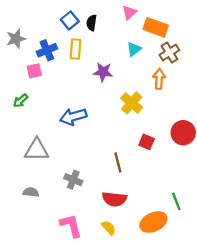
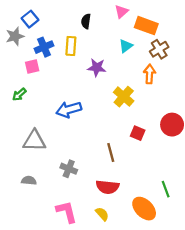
blue square: (70, 20) -> (30, 19), moved
orange ellipse: (153, 222) -> (144, 209), turned 70

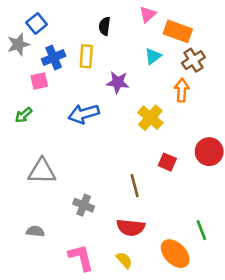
blue arrow: (69, 110) -> (84, 114), moved
gray semicircle: (29, 181) -> (35, 231), moved

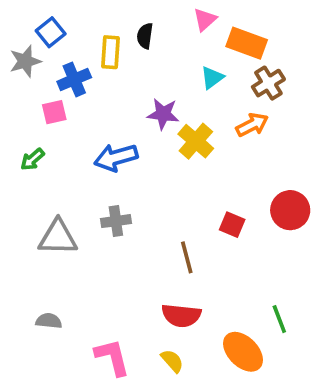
yellow rectangle: (86, 56) -> (110, 52), moved
orange arrow: (182, 90) -> (252, 125), turned 60
yellow cross: (150, 118) -> (196, 141), moved
gray cross: (84, 205) -> (116, 221), moved, turned -30

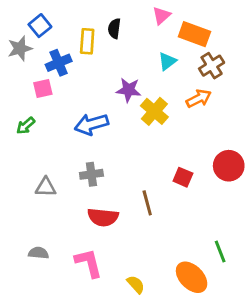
gray triangle: (58, 237) -> (46, 187), size x0.7
red semicircle: (181, 315) -> (103, 217), moved
pink L-shape: (112, 357) -> (89, 263), moved

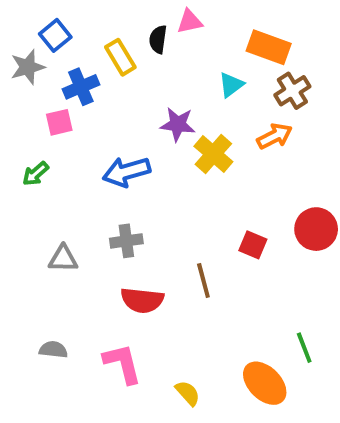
pink triangle: (162, 16) -> (190, 22), moved, turned 30
yellow rectangle: (87, 41) -> (120, 57), turned -35

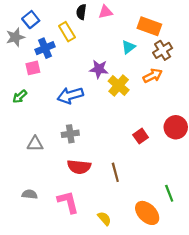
black semicircle: (158, 39) -> (81, 12), moved
red square: (253, 245) -> (141, 136), turned 32
brown line: (203, 280) -> (115, 172), moved

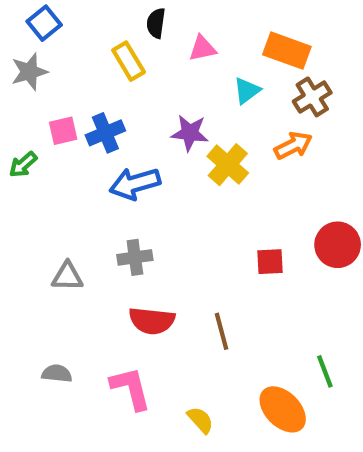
pink triangle: (105, 12) -> (202, 48), moved
blue square: (31, 20) -> (44, 23), moved
blue cross: (45, 48) -> (105, 133), moved
green arrow: (20, 97) -> (23, 165), moved
red square: (141, 136) -> (270, 262), turned 32

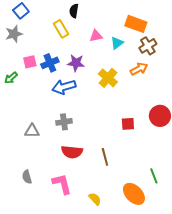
pink triangle: (202, 48) -> (96, 36), moved
purple star: (190, 133) -> (76, 63), moved
gray semicircle: (57, 374) -> (27, 177), turned -112

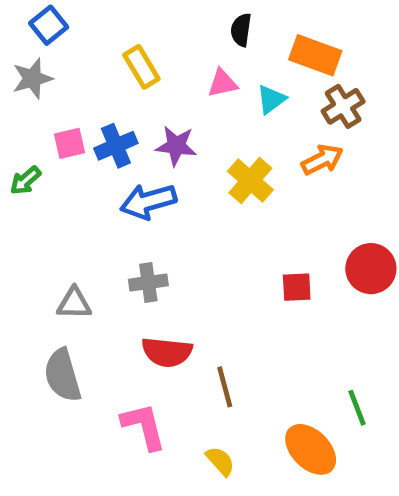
black semicircle: (74, 11) -> (241, 30), moved
brown line: (105, 157) -> (225, 387), moved
gray semicircle: (27, 177) -> (63, 375), moved, size x1.6

